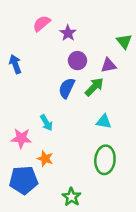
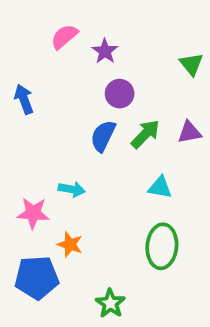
purple triangle: (109, 65) -> (189, 132), moved
cyan arrow: (46, 123) -> (72, 189), turned -49

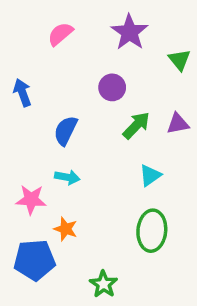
purple star: (105, 51) -> (129, 32), moved, size x1.5
blue semicircle: (103, 136) -> (66, 131), moved
cyan triangle: (160, 187) -> (150, 175), turned -45

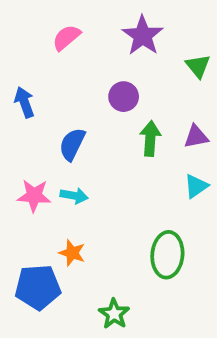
green arrow: (136, 125) -> (150, 139), turned -40
cyan triangle: (150, 175) -> (196, 186), moved
pink star: (31, 200) -> (34, 196), moved

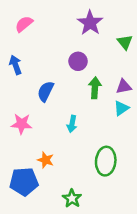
pink semicircle: (66, 37) -> (24, 24), moved
cyan triangle: (196, 186) -> (121, 108), moved
cyan arrow: (74, 196) -> (72, 124), moved, turned 91

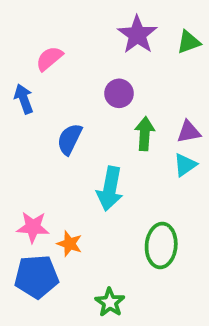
pink semicircle: (24, 24) -> (49, 59), moved
green triangle: (125, 42) -> (189, 42), moved, turned 49
pink star: (22, 124) -> (33, 227), moved
cyan arrow: (72, 124) -> (110, 189), size x1.6

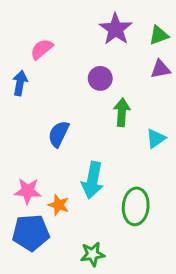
blue arrow: (24, 99) -> (20, 83), turned 30
purple triangle: (189, 132) -> (160, 69), moved
blue semicircle: (70, 139) -> (59, 134), moved
cyan arrow: (110, 189) -> (93, 180), moved
green star: (110, 302) -> (93, 254), turned 30

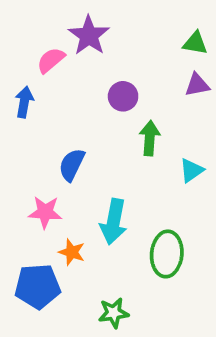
purple star: (116, 29) -> (89, 36), moved
green triangle: (159, 35) -> (195, 43), turned 30
pink star: (28, 191) -> (45, 212), moved

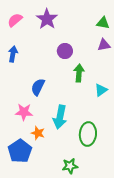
pink semicircle: (51, 60) -> (15, 20), moved
blue pentagon: (38, 286) -> (20, 151), turned -30
green star: (114, 313) -> (70, 166), moved

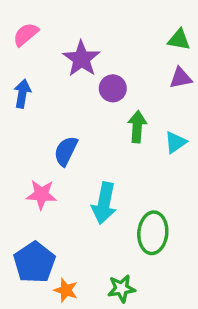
purple star: (47, 19) -> (81, 59), moved
cyan triangle: (101, 90) -> (175, 142), moved
orange star: (38, 133) -> (66, 290), moved

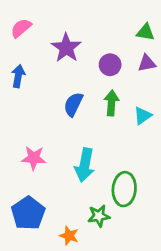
purple circle: (113, 88) -> (110, 65), moved
blue semicircle: (66, 151) -> (73, 104), moved
green star: (121, 289) -> (99, 216), moved
orange star: (66, 290) -> (69, 236), moved

